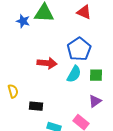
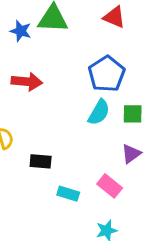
red arrow: (47, 63) -> (27, 82), moved

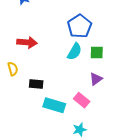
red arrow: (27, 82) -> (27, 42), moved
cyan rectangle: (68, 194) -> (54, 105), size x1.5

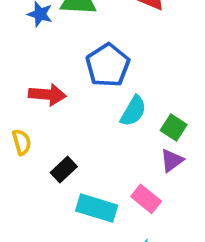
blue pentagon: (80, 26) -> (108, 65), moved
green square: (97, 53) -> (174, 127), moved, turned 32
black rectangle: (36, 84) -> (64, 170), turned -48

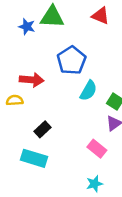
yellow semicircle: (22, 142) -> (15, 100), moved, turned -77
cyan rectangle: (97, 208) -> (34, 158), moved

